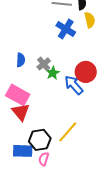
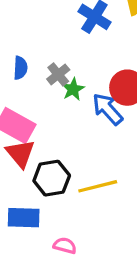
yellow line: (68, 132) -> (98, 186), turned 35
black hexagon: (40, 140) -> (52, 178), moved
pink semicircle: (44, 159) -> (65, 246), moved, turned 88

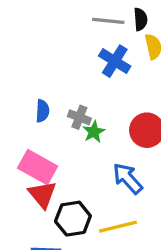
gray cross: (58, 74) -> (79, 117), turned -30
blue arrow: (108, 109) -> (128, 178), moved

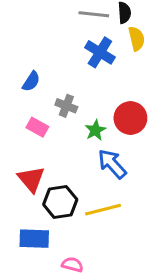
blue semicircle: (42, 111) -> (31, 81), moved, turned 30
green star: (94, 132) -> (95, 130), moved
pink rectangle: (38, 167) -> (37, 127), moved, size x0.6

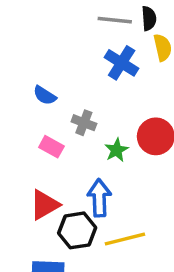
blue semicircle: (31, 81) -> (45, 95), turned 90
blue arrow: (112, 164) -> (99, 198), moved, turned 40
red triangle: (31, 179) -> (45, 205), turned 40

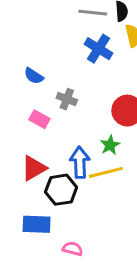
green star: (116, 150) -> (110, 145), moved
yellow line: (125, 239) -> (106, 172), moved

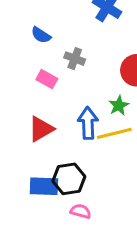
black hexagon: (61, 190) -> (69, 179), moved

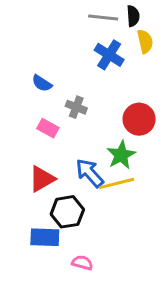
green star: (119, 106) -> (121, 155), size x1.4
blue arrow: (88, 123) -> (90, 173), turned -40
black hexagon: (69, 179) -> (67, 212), moved

